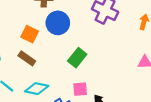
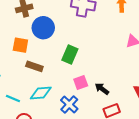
brown rectangle: (27, 58) -> (34, 66), moved

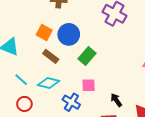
blue circle: (43, 28) -> (69, 34), moved
black arrow: (102, 89) -> (116, 100), moved
blue cross: (69, 105) -> (71, 102), turned -30

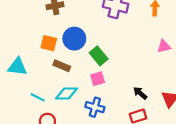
green rectangle: (87, 56) -> (99, 56), turned -66
pink square: (89, 85) -> (98, 79), moved

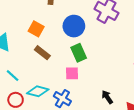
blue circle: (74, 39) -> (74, 26), moved
cyan diamond: (66, 94) -> (38, 91), moved

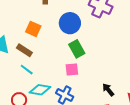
brown rectangle: (42, 53) -> (24, 50), moved
cyan line: (13, 76) -> (27, 70), moved

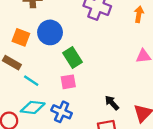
blue circle: (70, 23) -> (50, 32), moved
cyan line: (27, 70) -> (31, 81), moved

